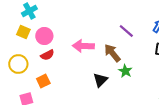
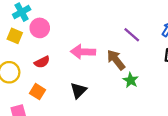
pink circle: (44, 36) -> (40, 28), moved
black triangle: (100, 80) -> (78, 90), moved
orange square: (43, 81) -> (37, 92), turned -32

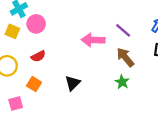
pink arrow: (83, 52) -> (93, 40), moved
brown arrow: (116, 60) -> (125, 57), moved
green star: (131, 80) -> (122, 82), moved

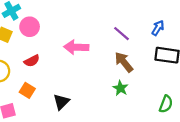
pink arrow: (93, 40) -> (76, 47), moved
black triangle: (73, 83) -> (61, 102), moved

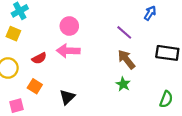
pink circle: (30, 27) -> (69, 26), moved
blue arrow: (158, 28) -> (150, 13), moved
pink arrow: (76, 47) -> (68, 51), moved

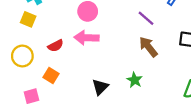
green star: (123, 84) -> (135, 80), moved
black triangle: (67, 97) -> (100, 87), moved

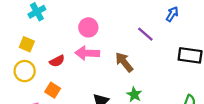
yellow square: (28, 19) -> (27, 44), moved
brown arrow: (148, 47) -> (124, 62), moved

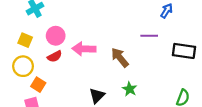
pink circle: (88, 27) -> (56, 36), moved
purple line: (145, 34) -> (149, 36), moved, turned -42
orange square: (53, 90) -> (38, 85), moved

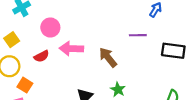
pink circle: (56, 36) -> (50, 27), moved
yellow square: (25, 40) -> (12, 40), turned 32

